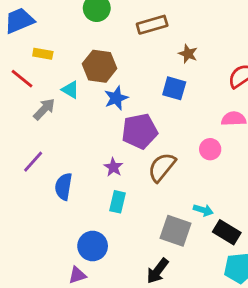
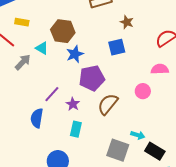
blue square: (174, 88) -> (117, 47), turned -30
purple line: (33, 162) -> (52, 94), moved

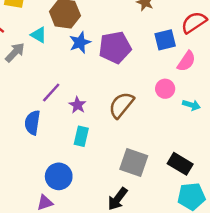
blue square: (117, 47) -> (165, 40), moved
pink semicircle: (160, 69) -> (186, 61), turned 126
purple pentagon: (92, 78) -> (115, 47), moved
cyan arrow: (138, 135) -> (191, 105), moved

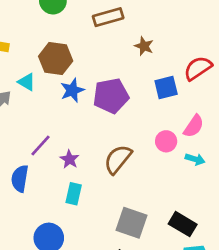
pink semicircle: (186, 61) -> (194, 126), moved

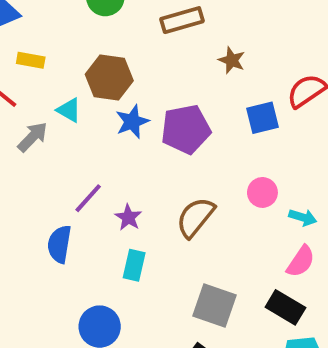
pink semicircle: (194, 126) -> (301, 261), moved

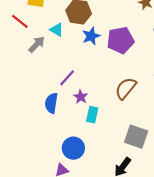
purple star: (128, 217) -> (81, 97), moved

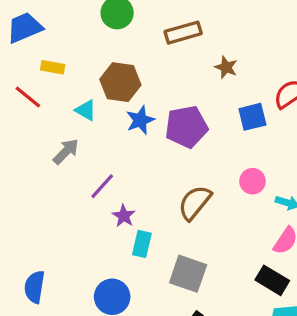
gray arrow: (37, 44) -> (66, 151), moved
blue semicircle: (51, 103) -> (35, 287), moved
gray square: (136, 137) -> (188, 274), moved

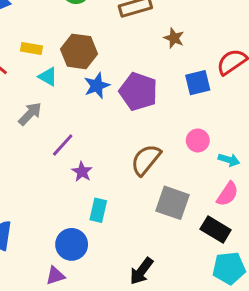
yellow rectangle: (53, 67) -> (32, 48), moved
purple pentagon: (186, 127) -> (138, 92), turned 30
cyan rectangle: (142, 244) -> (98, 210), moved
gray square: (188, 274) -> (173, 203), moved

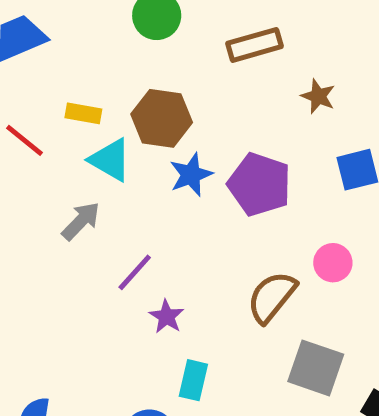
cyan triangle: (48, 77) -> (110, 160), size x1.4
pink circle: (198, 140) -> (333, 263), moved

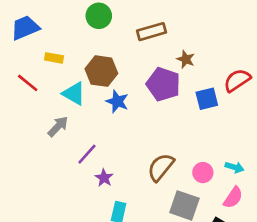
yellow rectangle: (83, 113) -> (54, 58), moved
blue star: (191, 175) -> (117, 101), turned -30
purple pentagon: (259, 184) -> (163, 84), moved
pink circle: (333, 263) -> (203, 173), moved

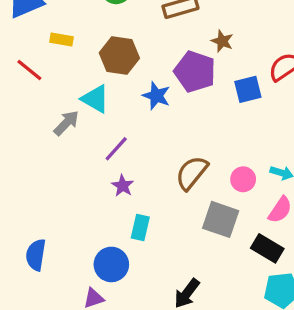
cyan triangle: (74, 94) -> (95, 99), moved
blue star: (117, 101) -> (156, 96), moved
purple line: (87, 154) -> (116, 149), moved

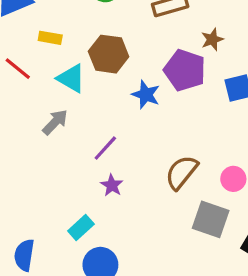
brown star: (222, 41) -> (212, 39), turned 30
cyan triangle: (95, 99) -> (71, 78), moved
cyan rectangle: (140, 227) -> (81, 227), moved, turned 35

